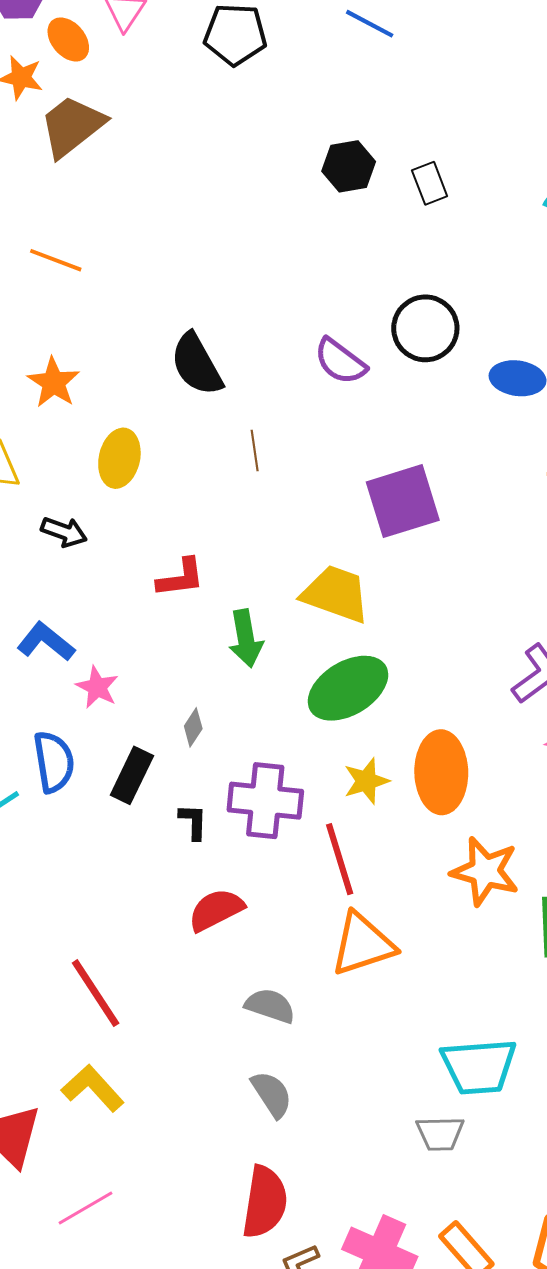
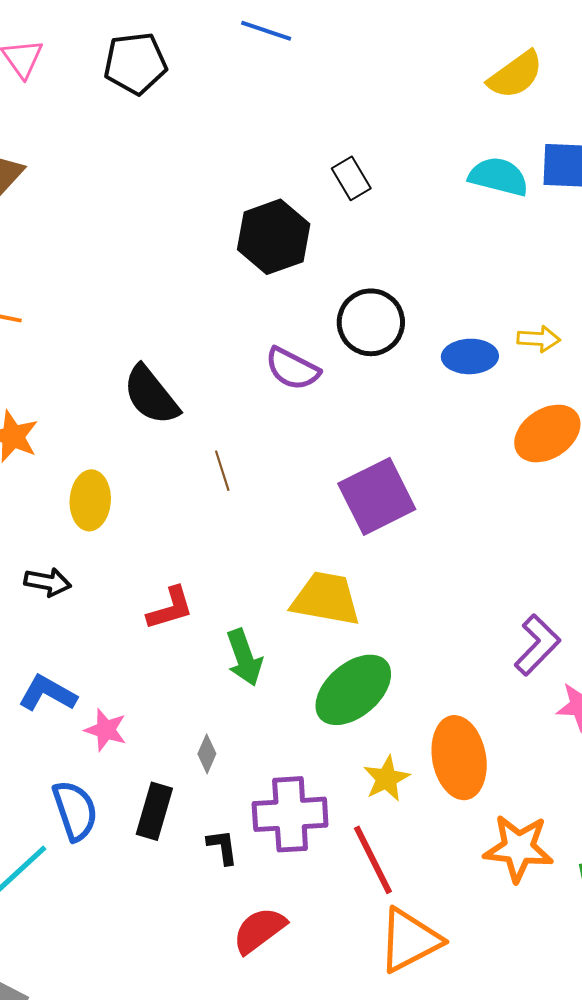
black hexagon: (349, 166) -> (274, 237), moved, size x1.4

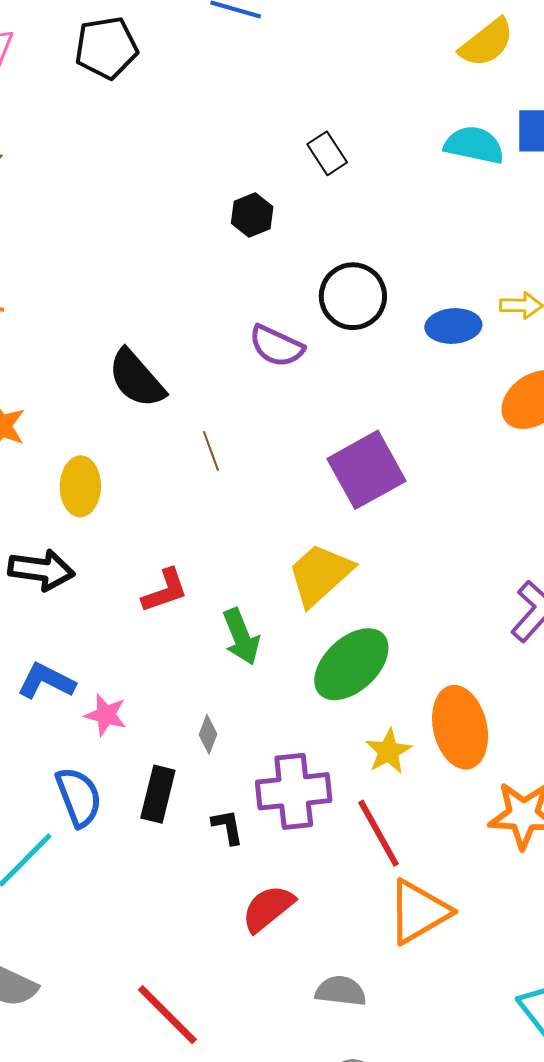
black hexagon: (274, 237) -> (252, 215), size x0.6
black arrow: (48, 582) -> (41, 570), size x1.4
yellow trapezoid: (326, 599) -> (320, 574), turned -50

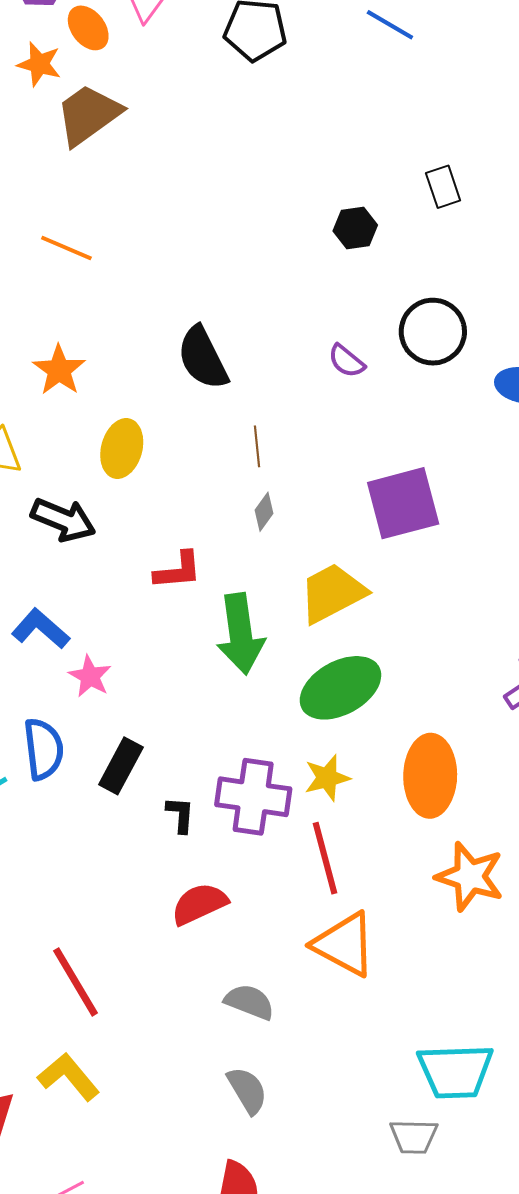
purple semicircle: (277, 346) -> (346, 361), size x0.7
green arrow: (241, 637) -> (240, 634), size x1.4
gray diamond: (208, 734) -> (264, 512), moved
yellow star: (388, 751) -> (327, 778), moved
orange triangle: (419, 912) -> (344, 944), turned 44

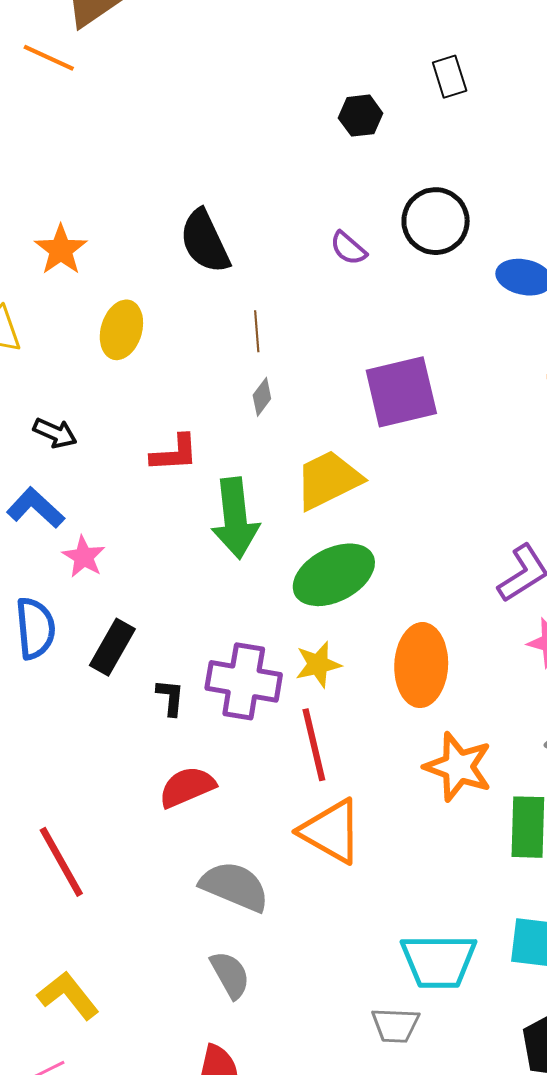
orange line: (66, 248) -> (49, 58), moved
black arrow: (63, 520) -> (55, 433), moved, size x0.7
gray semicircle: (249, 1002) -> (235, 886), size x1.4
yellow L-shape: (69, 1077) -> (68, 995), moved

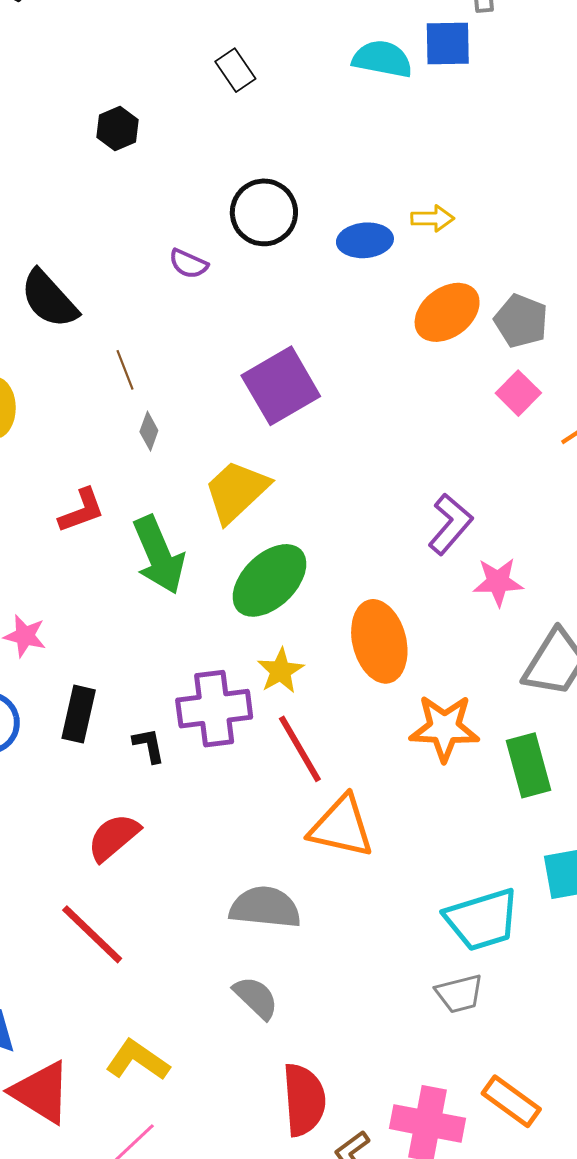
black hexagon: (361, 116) -> (117, 128), moved
red semicircle: (187, 787) -> (114, 837), moved
gray semicircle: (230, 975) -> (256, 998), moved

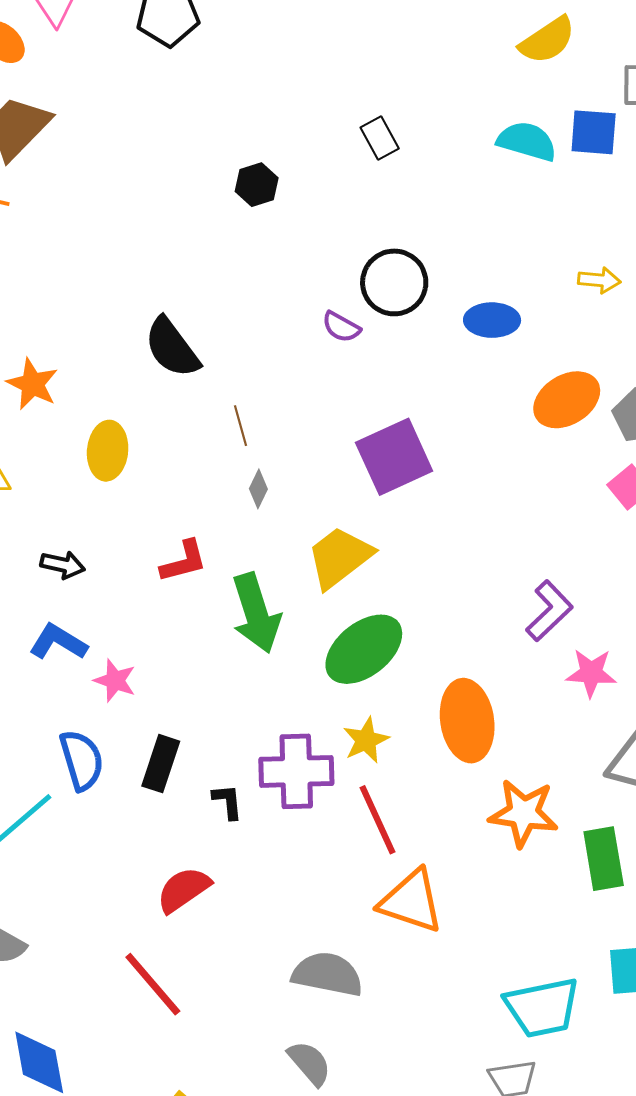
yellow arrow: (433, 218) -> (599, 280), moved
purple semicircle: (189, 264) -> (341, 327), moved

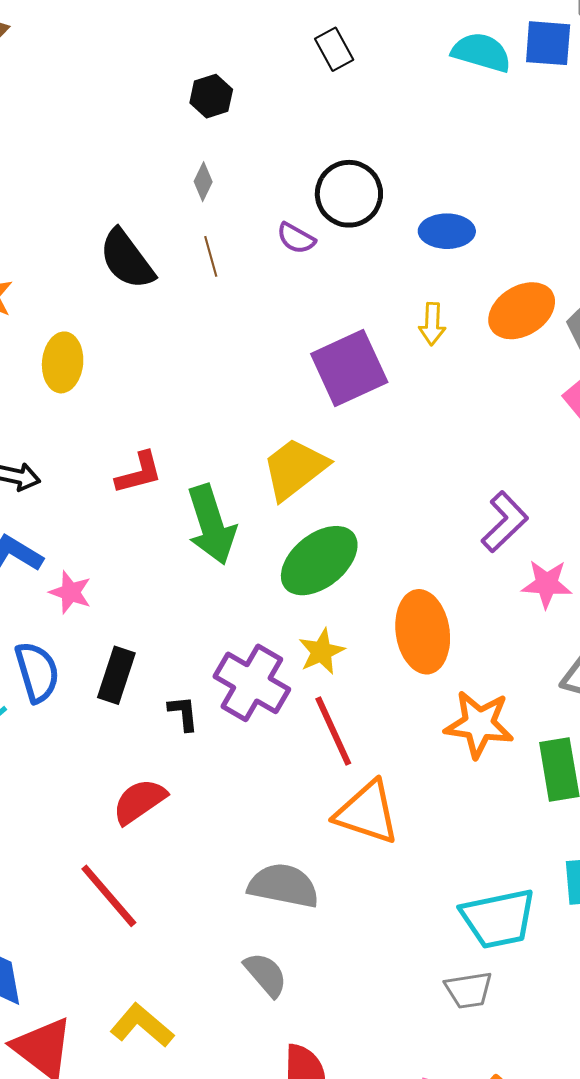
yellow arrow: (599, 280) -> (432, 324), moved, turned 87
brown line: (241, 426) -> (211, 256), moved
gray diamond: (258, 489) -> (203, 182), moved
purple cross: (296, 771) -> (252, 683), turned 32

